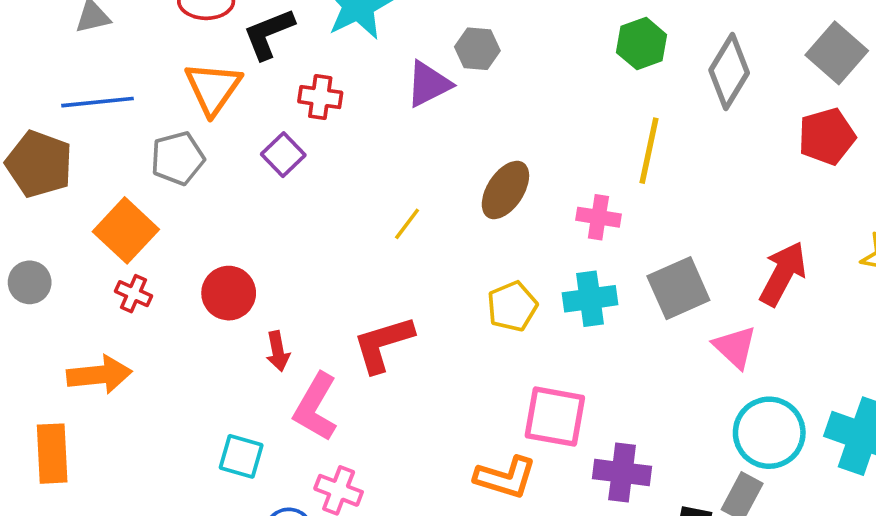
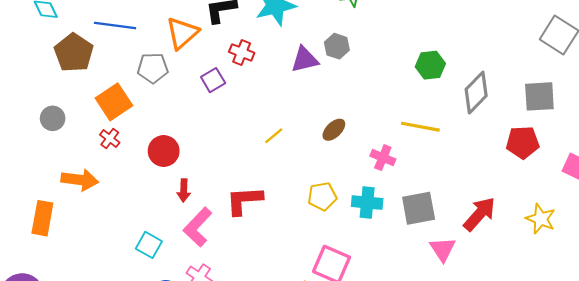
gray square: (837, 53) -> (539, 96), turned 32
yellow line: (649, 151) -> (420, 127), turned 75
brown ellipse: (505, 190) -> (334, 130), size x0.7

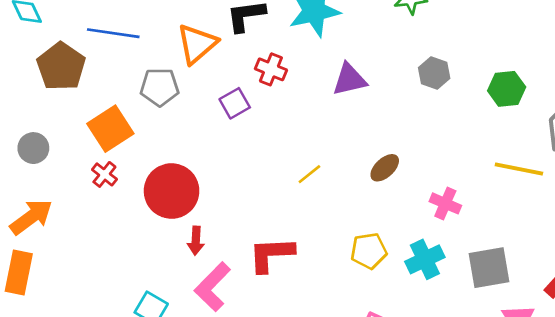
gray hexagon: (337, 46) -> (434, 73), moved
yellow line: (420, 127) -> (519, 169), moved
red circle: (164, 151) -> (172, 191), size x1.4
orange arrow: (80, 180) -> (31, 217), moved, turned -45
cyan cross: (367, 203) -> (425, 259), turned -32

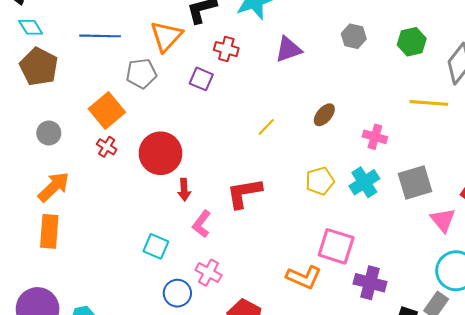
brown pentagon: (61, 66) -> (39, 67), moved
purple square: (235, 103) -> (201, 79), turned -30
pink L-shape: (212, 287) -> (202, 224), size x0.7

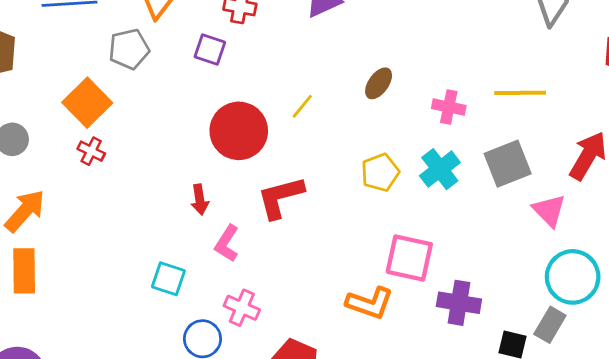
yellow line: (429, 103) -> (520, 93), moved
red circle: (161, 153) -> (239, 131), moved

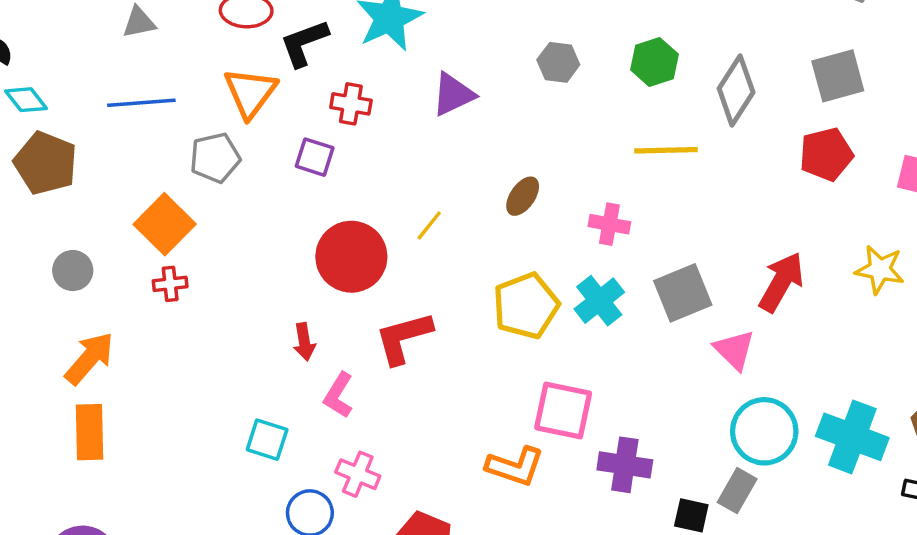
yellow line: (520, 93) -> (666, 150), moved
red cross: (91, 151) -> (170, 284), turned -32
yellow pentagon: (380, 172) -> (526, 306), size x1.4

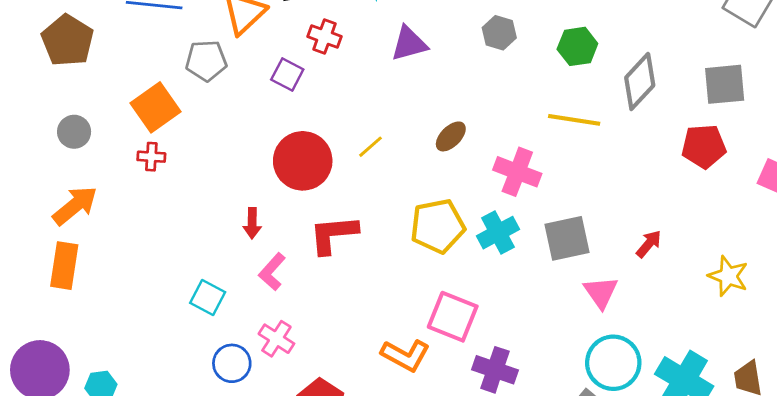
pink cross: (609, 224) -> (517, 172), size x1.4
yellow star: (880, 269) -> (728, 276), moved
red arrow: (781, 282) -> (649, 244), size x0.6

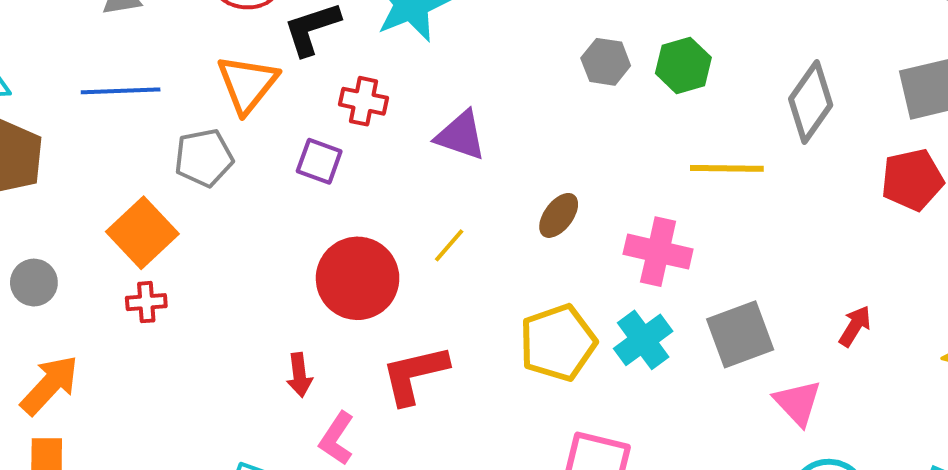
purple triangle: (409, 44) -> (461, 135), moved, turned 42
green hexagon: (577, 46) -> (683, 65), moved

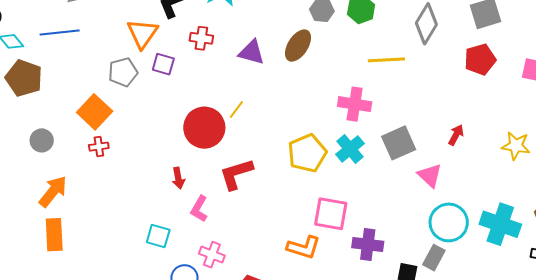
blue line: (121, 91) -> (60, 32), moved
purple square: (319, 161) -> (163, 64), moved
brown ellipse: (559, 215) -> (298, 46), moved, size x1.4
yellow line: (449, 245) -> (236, 110), moved

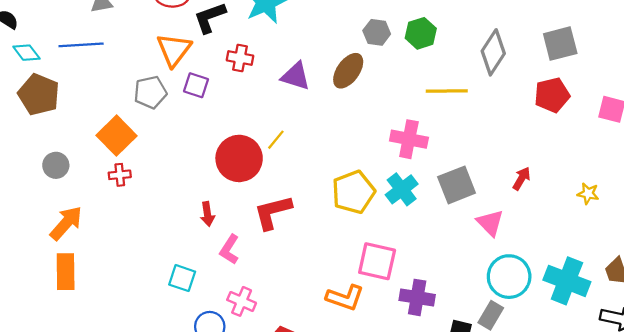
yellow star: (516, 146) -> (588, 194), size x0.7

